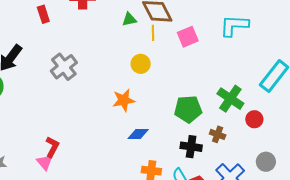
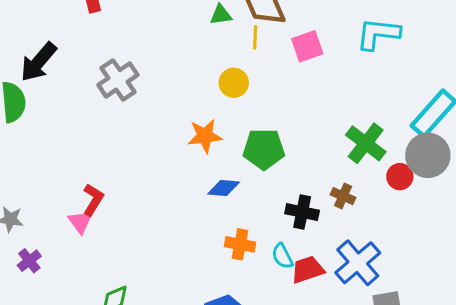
green pentagon: (188, 109) -> (264, 149), moved
gray circle: (266, 162) -> (428, 155), moved, size x1.5

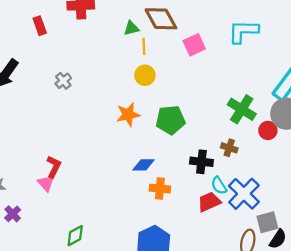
yellow line: (255, 37) -> (144, 46), moved
gray cross: (118, 80) -> (63, 81), size x0.6
blue diamond: (224, 188) -> (144, 165), moved
cyan semicircle: (282, 256) -> (219, 186), moved

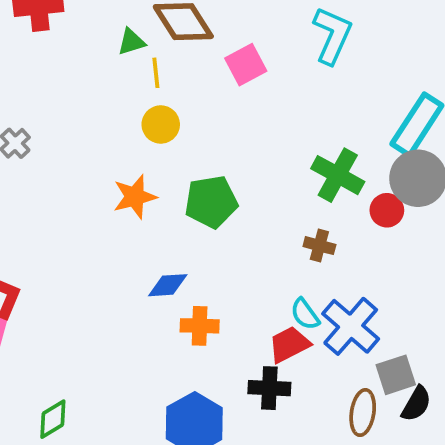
cyan L-shape: (243, 31) -> (332, 35), turned 116
black cross: (201, 162) -> (269, 388), moved

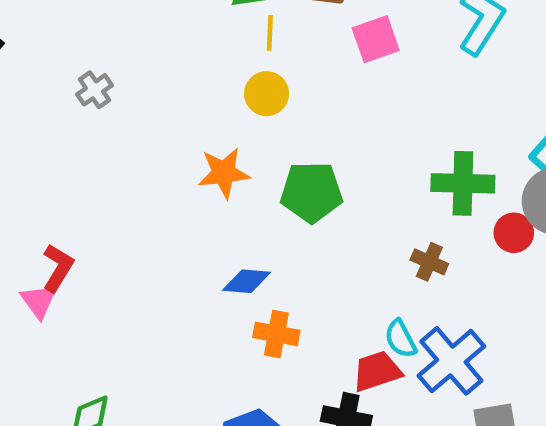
green cross: (338, 175) -> (463, 183), turned -36

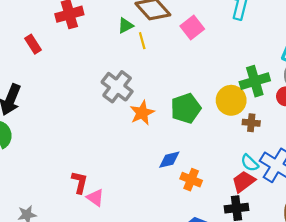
gray cross: (94, 90) -> (117, 87), moved, size x1.8
yellow circle: (267, 94) -> (231, 100), moved, size x1.4
pink triangle: (39, 301) -> (95, 198), moved
orange cross: (276, 334) -> (191, 180), turned 30

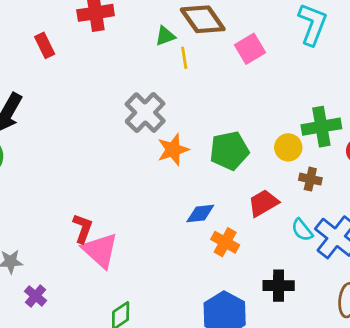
yellow circle: (231, 100) -> (288, 147), size x0.7
red trapezoid: (244, 182) -> (263, 203), moved
pink triangle: (95, 198) -> (100, 250), size x1.6

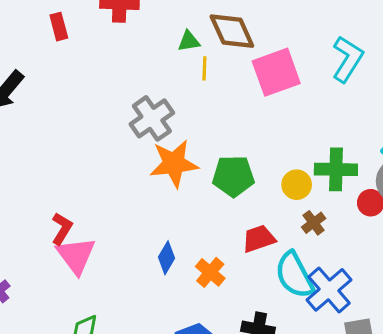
pink square: (250, 49) -> (276, 72), size x1.5
orange star: (173, 150) -> (174, 163), size x1.4
brown cross: (310, 179) -> (314, 223), turned 30
blue diamond: (200, 213) -> (166, 258), moved, turned -64
cyan semicircle: (302, 230) -> (294, 275), size x1.8

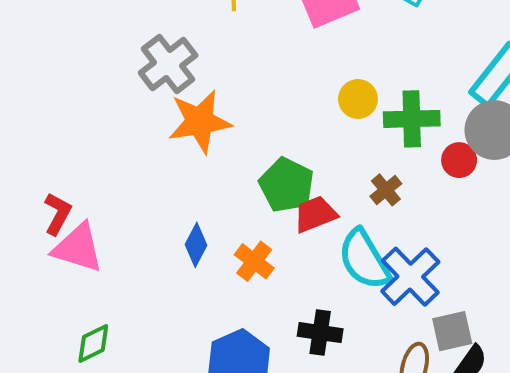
green pentagon: (233, 176) -> (287, 185), moved, turned 30
yellow circle: (297, 185) -> (358, 99), moved
pink triangle: (76, 256) -> (78, 248), turned -33

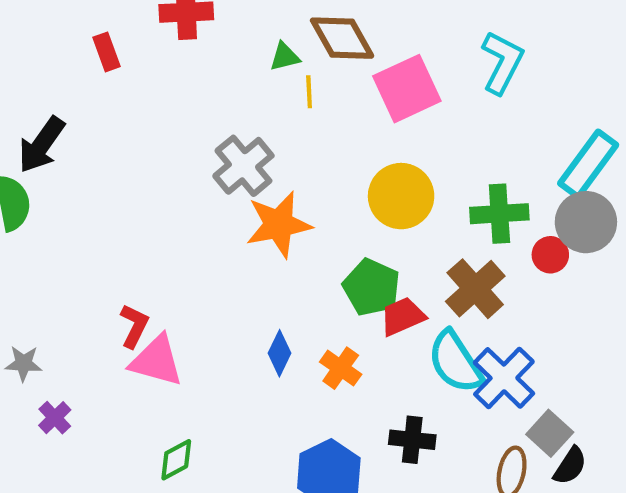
yellow circle: (358, 99) -> (401, 196), moved, size x1.6
brown cross: (386, 190) -> (475, 289), size x1.8
gray square: (452, 331) -> (550, 433), turned -33

